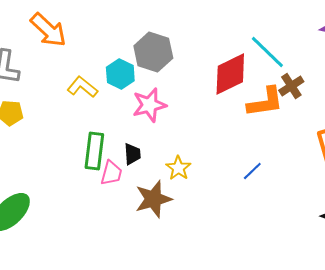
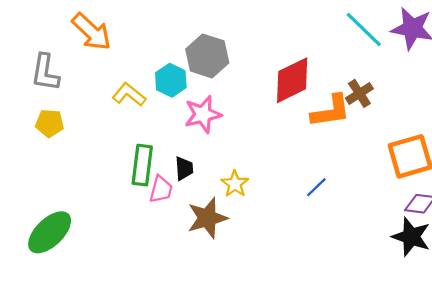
cyan line: (267, 52) -> (364, 29), moved

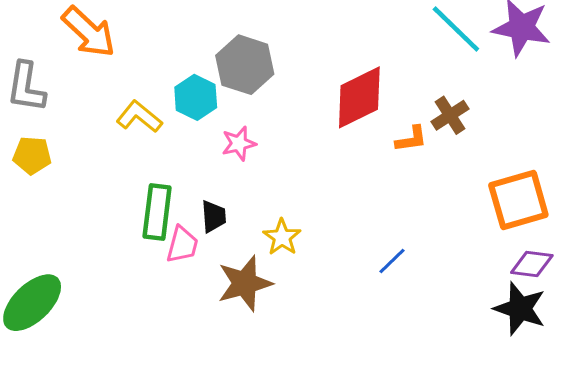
orange L-shape: (331, 111) -> (411, 139), size x0.6
pink star: (203, 114) -> (239, 144), size x0.7
blue line: (316, 187) -> (392, 261), moved

